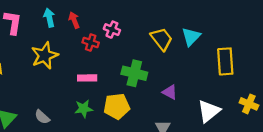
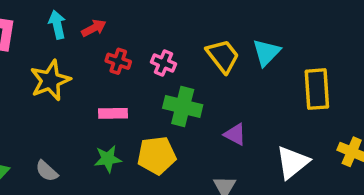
red arrow: (74, 20) -> (94, 28), turned 84
pink cross: (112, 30) -> (164, 63), moved

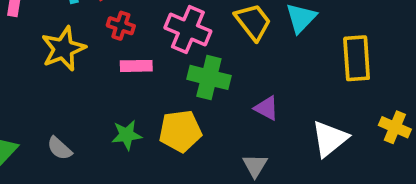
red cross: (118, 61) -> (121, 26), moved
pink cross: (164, 63) -> (188, 30), size x1.6
pink rectangle: (113, 113) -> (136, 66), moved

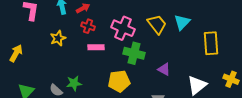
yellow star: (63, 49) -> (58, 38), size x0.7
green star: (127, 135) -> (74, 83), moved

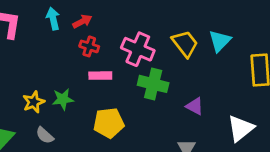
yellow star: (58, 38) -> (34, 102), moved
yellow pentagon: (119, 81) -> (109, 123), moved
green star: (74, 83) -> (63, 99), moved

